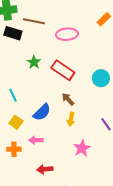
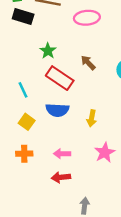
red rectangle: (63, 70) -> (60, 78), moved
brown arrow: (68, 99) -> (88, 63), moved
blue semicircle: (42, 112) -> (57, 110), turned 48
pink arrow: (36, 140) -> (62, 154), moved

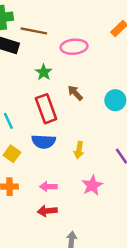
green star: (48, 51) -> (44, 72), moved
red rectangle: (60, 78) -> (46, 109), turned 36

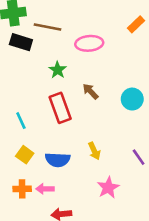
blue semicircle: (44, 142) -> (58, 160), moved
yellow arrow: (79, 150) -> (94, 151), turned -35
pink arrow: (48, 187) -> (45, 189), moved

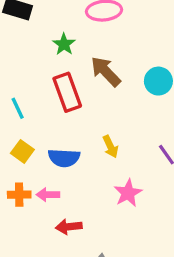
brown arrow: (90, 91) -> (106, 71), size x1.5

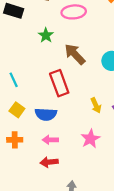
red rectangle: (67, 92) -> (59, 83), moved
yellow arrow: (110, 147) -> (96, 105), moved
pink arrow: (48, 195) -> (50, 140), moved

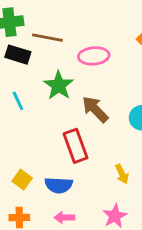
green star: (46, 35) -> (59, 85), size x1.5
cyan line: (14, 80) -> (18, 101), moved

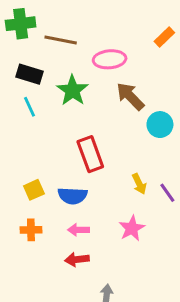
black rectangle: (18, 55) -> (29, 74), moved
brown arrow: (95, 109) -> (130, 96), moved
yellow square: (22, 180) -> (34, 190), turned 30

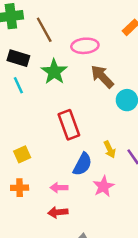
brown line: (61, 40) -> (44, 30), turned 50
blue semicircle: (72, 196) -> (82, 164), moved, turned -65

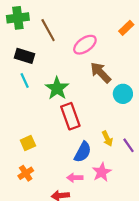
pink ellipse: (85, 46) -> (85, 45), turned -30
green star: (54, 72) -> (57, 88), moved
orange cross: (20, 188) -> (26, 173), turned -32
pink arrow: (59, 188) -> (75, 178), moved

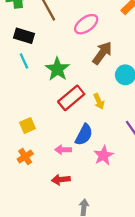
brown arrow: (101, 73) -> (102, 53), turned 80
red rectangle: (70, 116) -> (71, 98), turned 70
yellow arrow: (107, 139) -> (99, 101), moved
pink arrow: (75, 178) -> (63, 150), moved

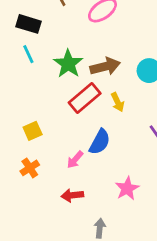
brown arrow: (102, 53) -> (105, 66), moved, turned 40
pink arrow: (63, 150) -> (75, 160), turned -49
pink star: (103, 155) -> (127, 188), moved

